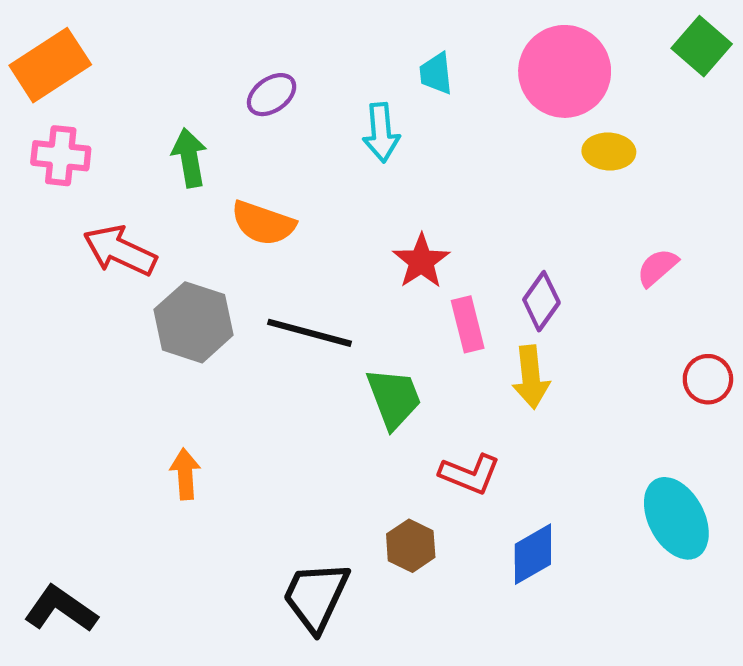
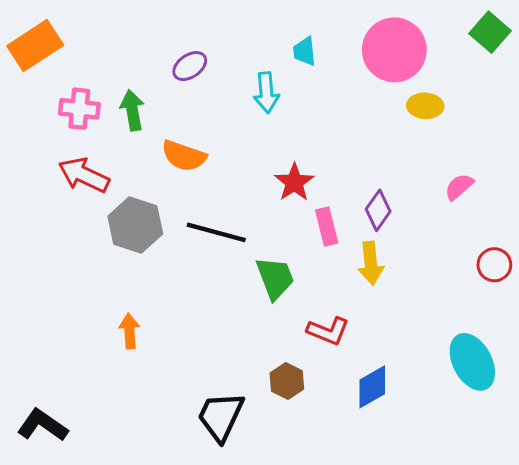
pink cross: (61, 156) -> (79, 109), moved

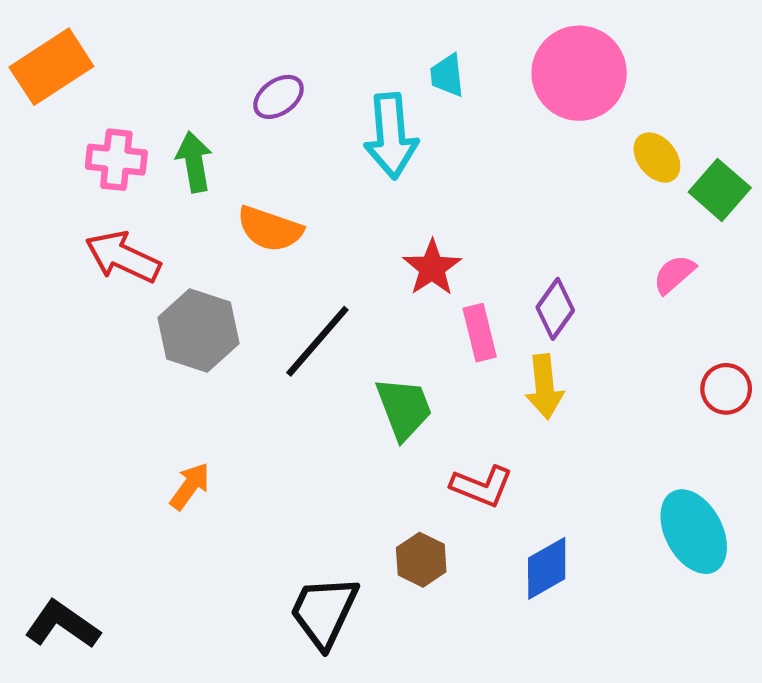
green square: (490, 32) -> (720, 190), moved
cyan arrow: (266, 93) -> (391, 136), size x1.4
yellow ellipse: (425, 106) -> (657, 157), moved, turned 48
black line: (216, 232) -> (317, 341), turned -64
orange arrow: (129, 331) -> (190, 486), turned 40

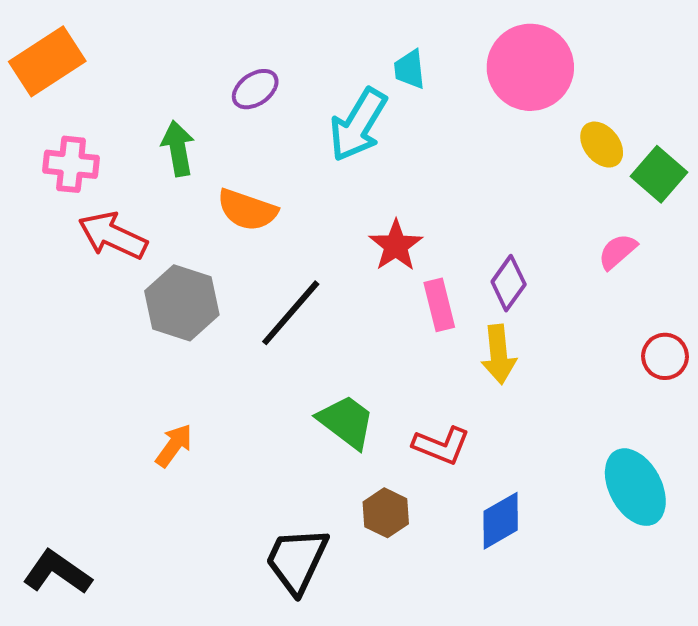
cyan arrow: (391, 136) -> (358, 125), turned 36
pink cross: (116, 160) -> (71, 164), moved
green trapezoid: (404, 408) -> (346, 422), moved, turned -32

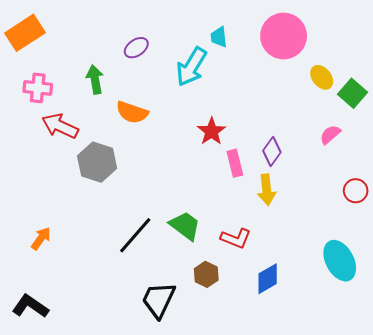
black line: (291, 313) -> (135, 235), moved
orange arrow: (174, 445) -> (41, 238), moved

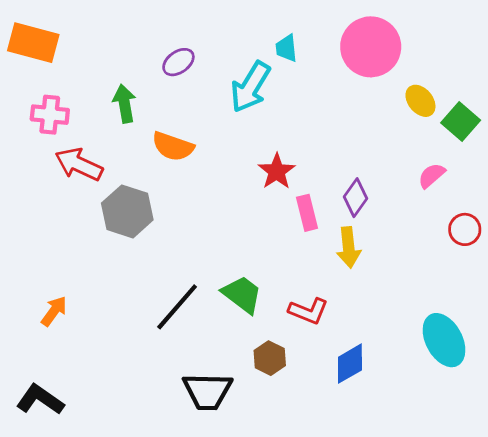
orange rectangle: (25, 33) -> (33, 43), turned 48
red circle: (356, 191) -> (465, 229), moved
black trapezoid: (159, 300) -> (207, 391), turned -114

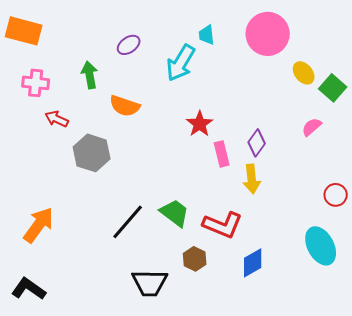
red arrow: (79, 164) -> (57, 119), size x0.7
red circle: (465, 229) -> (336, 195), moved
orange arrow: (54, 311) -> (39, 225), size x1.6
red L-shape: (308, 311) -> (223, 225), size x1.4

